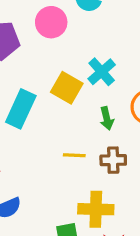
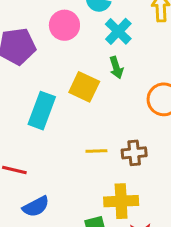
cyan cross: (102, 72) -> (118, 31), moved
green arrow: (107, 118) -> (116, 68), moved

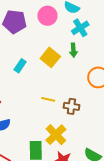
cyan rectangle: (42, 111) -> (20, 66), size x0.6
yellow cross: (121, 201) -> (56, 135), turned 35

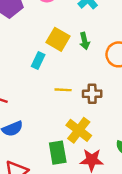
green arrow: (73, 50) -> (85, 41), moved
cyan rectangle: (20, 66) -> (38, 60), moved

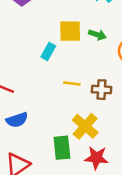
yellow square: (58, 39) -> (70, 31), turned -35
green arrow: (85, 41) -> (97, 35), turned -63

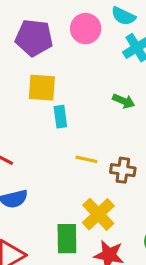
yellow square: (70, 31) -> (42, 88), moved
cyan rectangle: (48, 51) -> (60, 117), turned -42

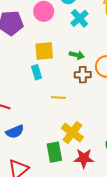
yellow square: (42, 88) -> (44, 51), moved
brown cross: (123, 170) -> (83, 75), moved

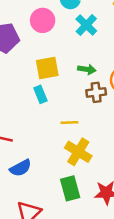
yellow cross: (72, 133) -> (78, 152), moved

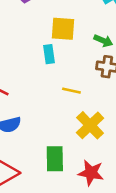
yellow cross: (78, 152) -> (90, 125), moved

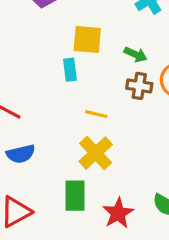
yellow cross: (90, 125) -> (96, 153), moved
red star: (91, 173) -> (118, 213), turned 30

